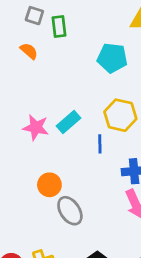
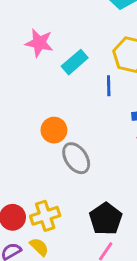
pink star: (36, 127) -> (39, 43), moved

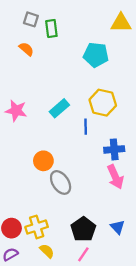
pink star: (39, 43) -> (16, 111), moved
yellow semicircle: (39, 247) -> (47, 251), moved

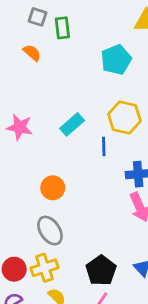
cyan pentagon: (96, 55) -> (116, 60), turned -30
gray ellipse: (61, 182) -> (50, 231), moved

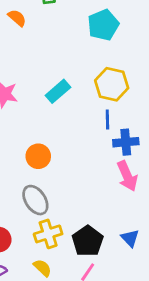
blue line: (104, 146) -> (107, 120), moved
yellow cross: (44, 268) -> (48, 234), moved

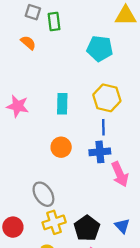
cyan pentagon: (103, 25) -> (100, 49), turned 30
cyan rectangle: (58, 91) -> (62, 104), turned -48
blue cross: (126, 142) -> (100, 152), moved
orange circle: (38, 156) -> (61, 147), moved

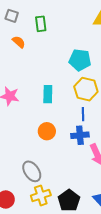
gray square: (33, 12) -> (12, 16), moved
cyan pentagon: (100, 49) -> (80, 60), moved

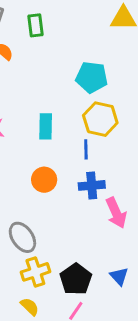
blue line: (83, 114) -> (86, 149), moved

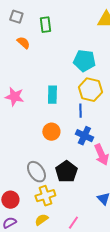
blue cross: (92, 185) -> (84, 136), turned 30
black pentagon: (76, 279) -> (66, 172), moved
yellow semicircle: (30, 307) -> (41, 220), turned -80

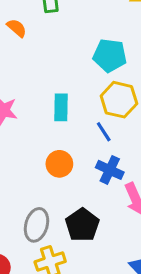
blue line: (80, 111) -> (104, 132), turned -32
gray ellipse: (36, 172) -> (36, 225), turned 50

